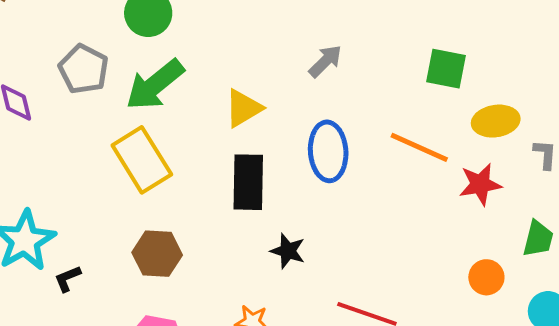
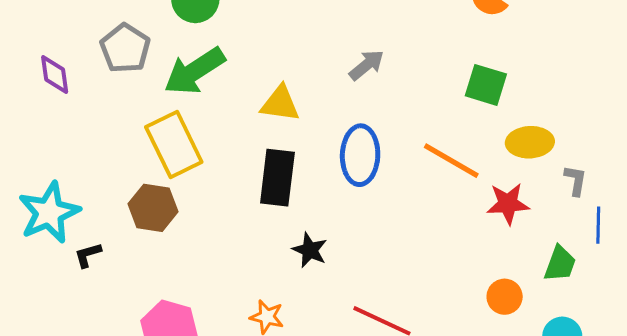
yellow triangle: (243, 108) -> (280, 104), turned 33
brown hexagon: (157, 254) -> (153, 208), moved

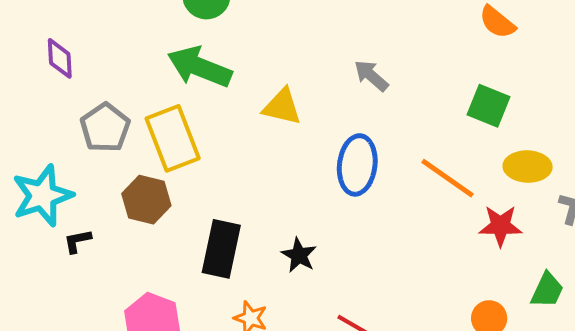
gray pentagon: (125, 48) -> (105, 128), moved
gray arrow: (366, 65) -> (371, 76), turned -105
green arrow: (195, 71) -> (200, 67), turned 50
black rectangle: (277, 178) -> (221, 249), moved

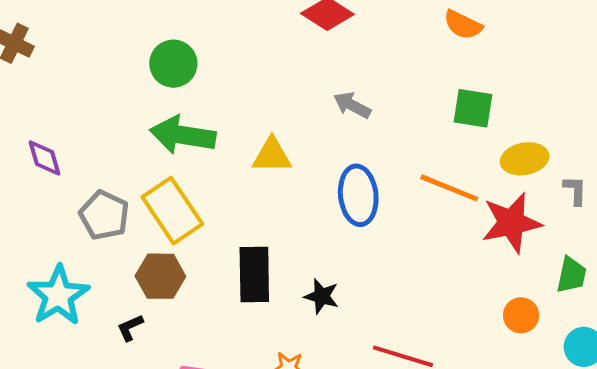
red star: (500, 226) -> (511, 223), size x1.4
black L-shape: (77, 241) -> (130, 328), moved
black rectangle: (221, 249) -> (254, 275), moved

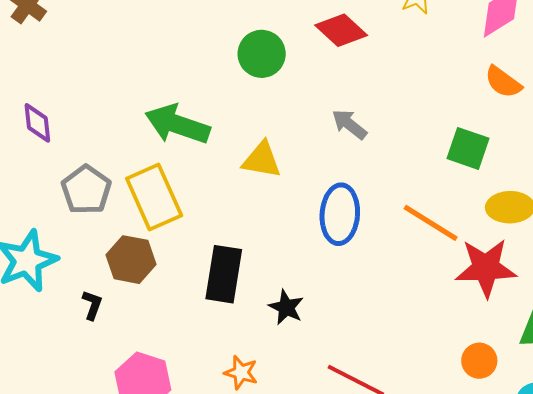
orange semicircle: (463, 25) -> (503, 82), moved
green circle: (173, 64) -> (262, 54), moved
black L-shape: (130, 328) -> (92, 305), turned 124

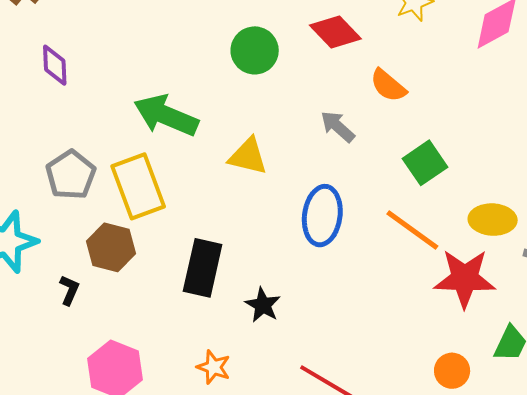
orange semicircle: (503, 82) -> (388, 86), moved
purple diamond: (37, 123) -> (55, 65), moved
green square: (468, 148) -> (425, 163), moved, turned 33

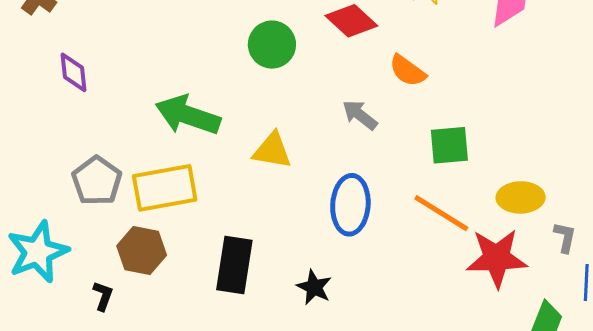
green square: (425, 163) -> (449, 145), turned 33
yellow rectangle: (138, 186) -> (165, 188), turned -76
black star: (263, 305) -> (314, 287), moved

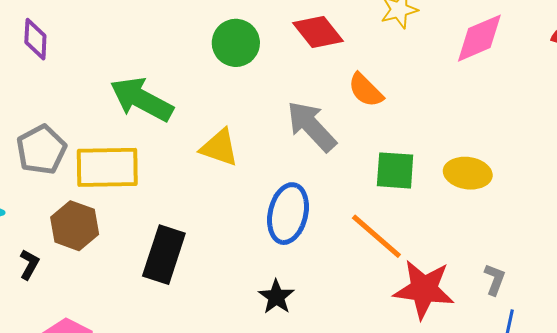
gray arrow: (360, 115) -> (312, 126), size x1.5
yellow ellipse: (521, 197) -> (468, 173), moved
black star: (314, 287) -> (276, 297), moved

